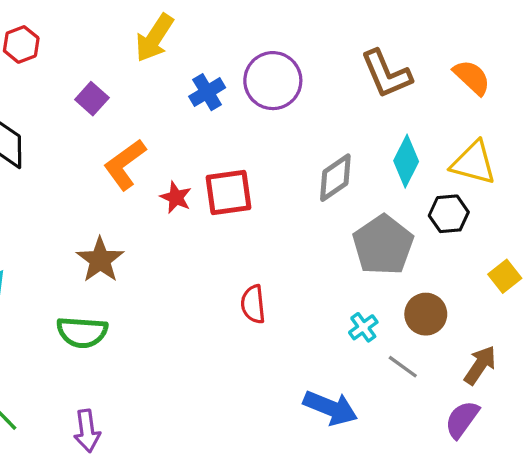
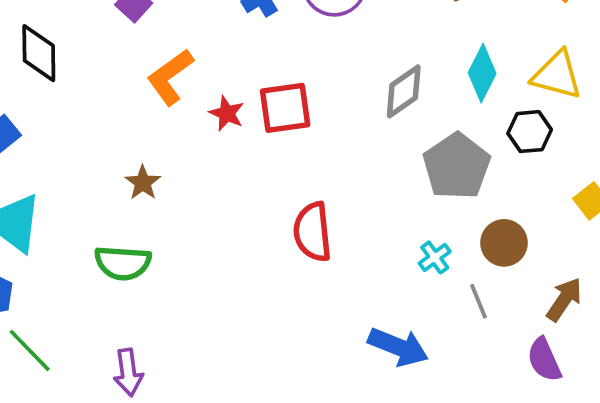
brown star: (100, 260) -> (143, 183), size x0.7
red semicircle: (253, 304) -> (312, 232), size x1.4
gray line: (403, 367) -> (478, 301), turned 32
purple semicircle: (462, 419) -> (544, 360), turned -60

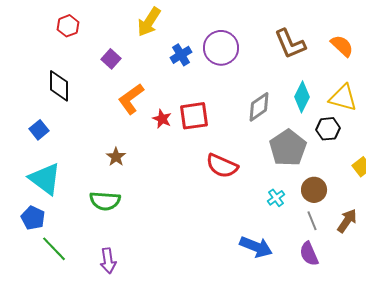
red semicircle: (312, 232) -> (222, 166), moved, turned -60
gray line: (478, 301) -> (312, 221), moved
purple semicircle: (544, 360) -> (309, 254), moved

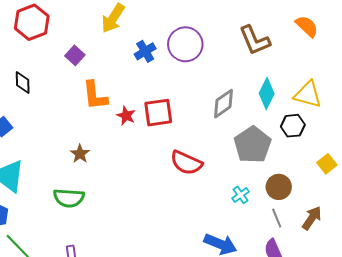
red hexagon: (68, 26) -> (32, 22), size x1.6
orange semicircle: (342, 46) -> (307, 26), moved
black diamond: (59, 86) -> (23, 82), size x0.7
orange L-shape: (131, 99) -> (95, 96), turned -60

